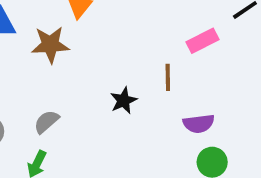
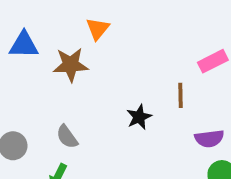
gray semicircle: (46, 122) -> (67, 137), turned -85

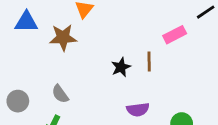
black star: (139, 117) -> (121, 67), moved
purple semicircle: (209, 139) -> (138, 110), moved

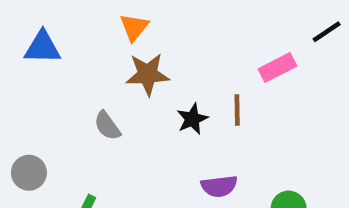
brown star: (63, 38) -> (148, 74), moved
gray semicircle: (60, 94) -> (107, 126), moved

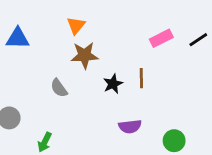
black line: (327, 32) -> (198, 40), moved
pink rectangle: (277, 68) -> (161, 38), moved

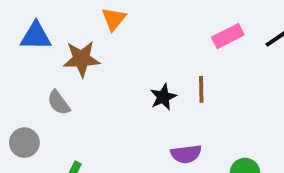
brown star: (85, 55) -> (81, 59), moved
gray semicircle: (59, 88) -> (59, 103), moved

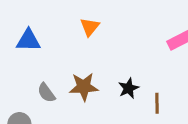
brown star: (81, 59) -> (84, 87), moved
brown line: (201, 89) -> (157, 103), moved

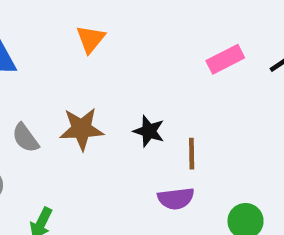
black star: (129, 88) -> (149, 131), turned -30

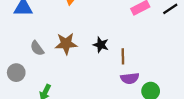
purple semicircle: (176, 199) -> (130, 78), moved

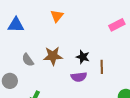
purple semicircle: (130, 78) -> (79, 77), moved

